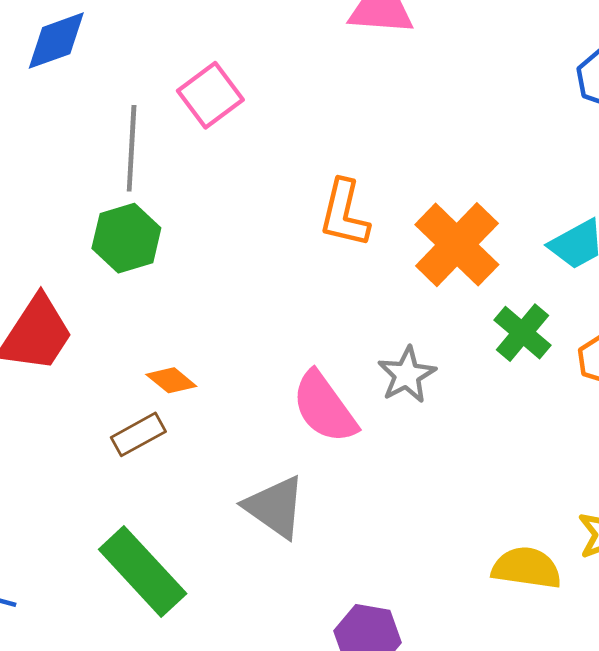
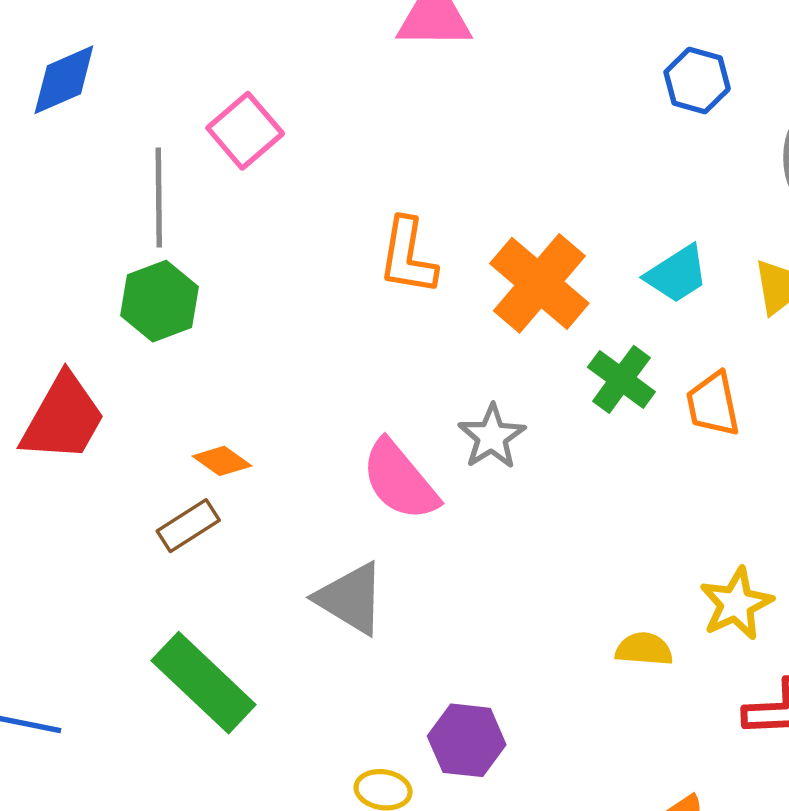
yellow semicircle: (527, 568) -> (644, 649), size x0.7

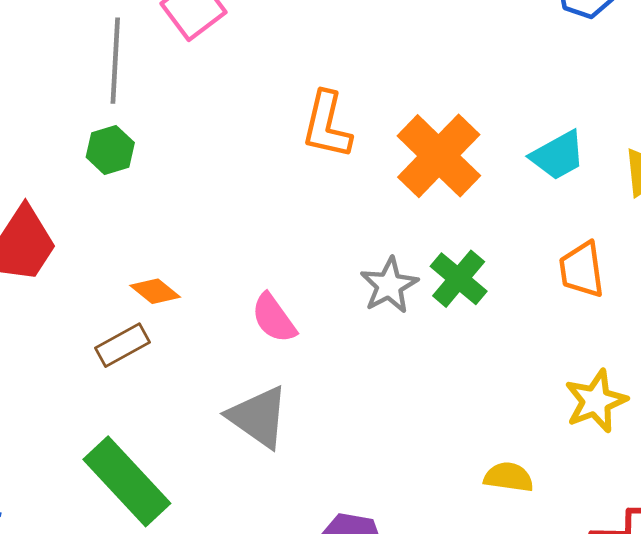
green hexagon: (160, 301) -> (110, 150), size x0.7
green cross: (621, 379) -> (459, 279), moved
pink semicircle: (400, 480) -> (274, 318), moved, size x0.7
yellow star: (736, 604) -> (596, 401), moved

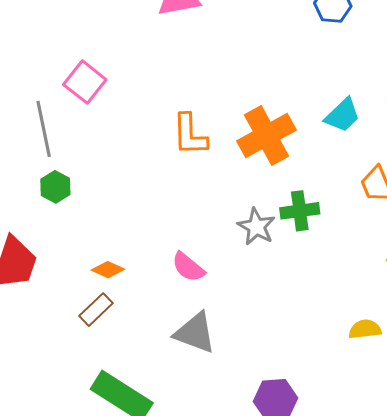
orange cross: (439, 156) -> (266, 136), turned 32
green cross: (459, 279) -> (300, 211), turned -33

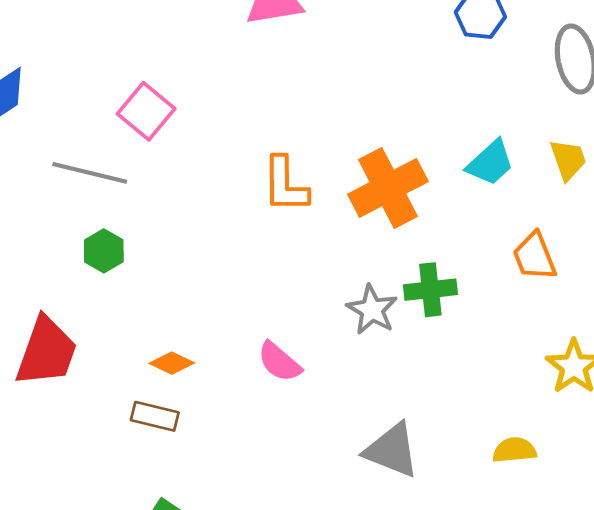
gray line: (44, 129) -> (90, 173), turned -66
brown rectangle: (96, 310) -> (155, 416), turned 56
gray triangle: (195, 333) -> (392, 450), moved

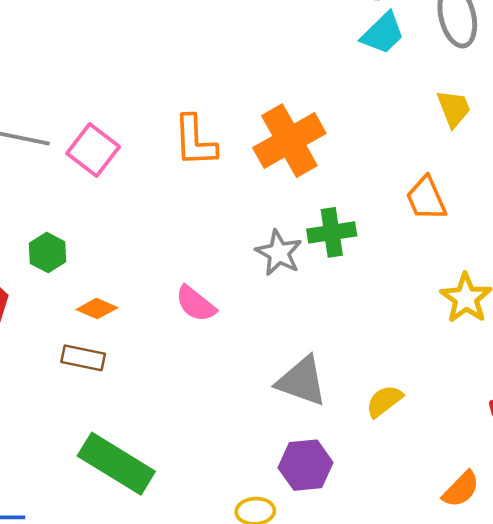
pink square: (146, 111) -> (93, 150), moved
cyan trapezoid: (490, 163) -> (383, 33), moved
green hexagon: (104, 251) -> (47, 253), moved
yellow semicircle: (514, 450) -> (384, 401), moved, turned -30

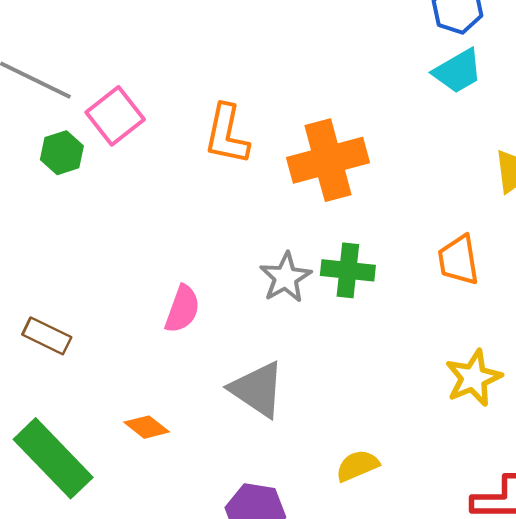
green hexagon: (47, 253) -> (62, 153), moved
pink semicircle: (196, 304) -> (182, 309), turned -123
orange diamond: (97, 309) -> (147, 427), moved
gray triangle: (302, 381) -> (257, 389), moved

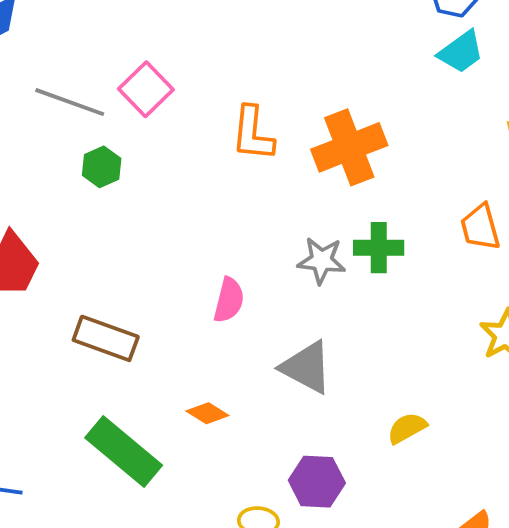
pink square: (115, 116) -> (146, 89), moved
gray star: (286, 277) -> (322, 261), turned -30
brown rectangle: (47, 336) -> (106, 338), size x1.4

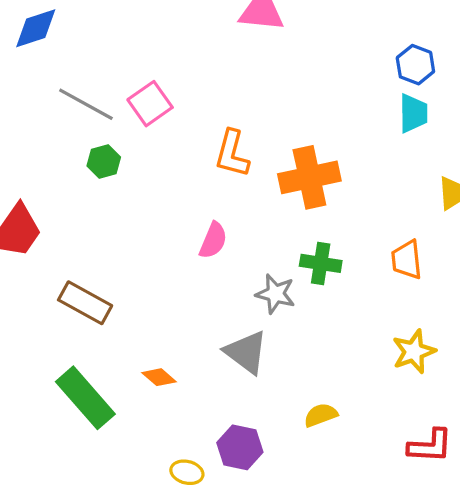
cyan trapezoid: (461, 52) -> (413, 113), turned -63
gray star: (322, 261) -> (275, 294), moved
pink semicircle: (229, 300) -> (213, 240), moved

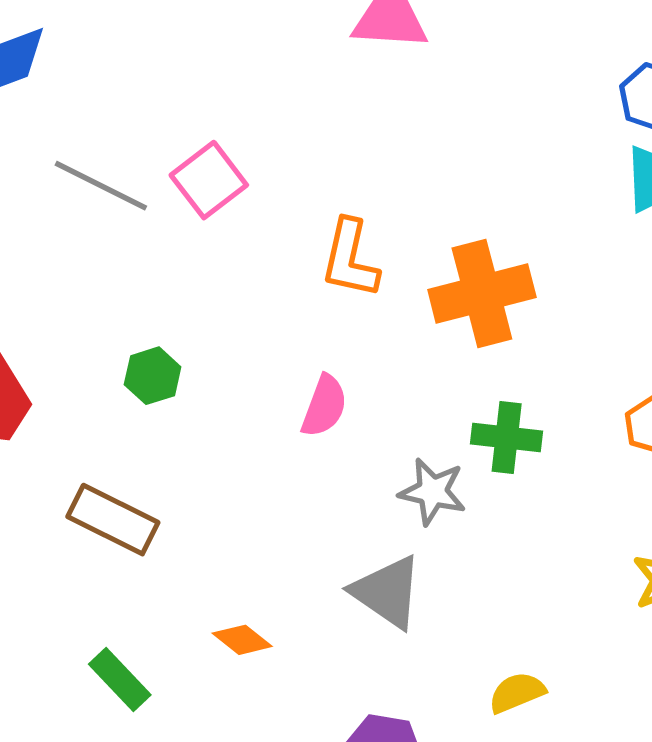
green hexagon: (104, 162) -> (153, 376), moved
green rectangle: (85, 398) -> (120, 679), size x0.6

